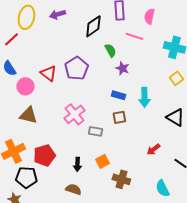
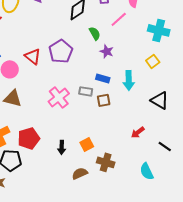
pink line: (134, 36) -> (119, 19), turned -60
yellow square: (176, 78) -> (153, 61), moved
gray rectangle: (95, 131) -> (86, 91), moved
brown semicircle: (73, 189) -> (80, 173), moved, turned -42

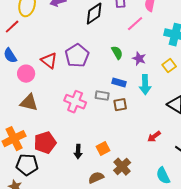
green semicircle: (95, 33) -> (117, 53), moved
purple star: (107, 51) -> (139, 59), moved
pink cross: (59, 97) -> (75, 102), turned -30
brown cross: (106, 162) -> (122, 167), turned 30

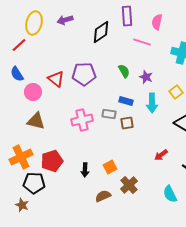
pink line: (135, 24) -> (142, 42), turned 60
purple pentagon: (77, 56) -> (84, 74), turned 30
yellow square: (169, 66) -> (176, 92), moved
pink cross: (75, 102) -> (82, 120), turned -35

